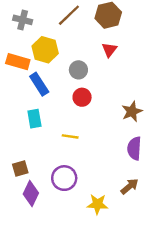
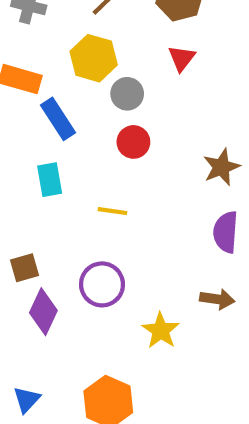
yellow hexagon: (45, 50) -> (94, 58), moved
brown arrow: (130, 186) -> (217, 299), turned 48
yellow star: (97, 204) -> (161, 331), turned 30

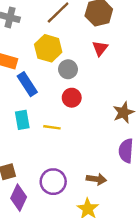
yellow line: (112, 211) -> (52, 127), moved
brown arrow: (217, 299) -> (96, 179), moved

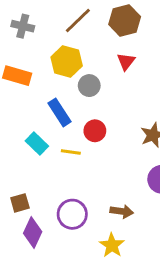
blue rectangle: (27, 84) -> (60, 112), moved
red circle: (72, 98) -> (95, 131), moved
cyan rectangle: (22, 120) -> (37, 144), turned -36

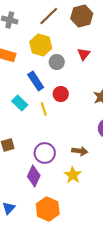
red triangle: (126, 61) -> (84, 54), moved
yellow line: (71, 152) -> (44, 109), turned 64
purple diamond: (33, 233) -> (34, 176), moved

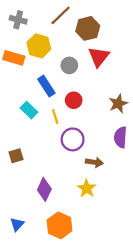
brown hexagon: (82, 16) -> (88, 28), moved
yellow hexagon: (41, 45) -> (39, 46), moved
red triangle: (84, 54) -> (99, 57), size x1.5
purple circle: (45, 153) -> (73, 139), moved

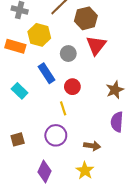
cyan rectangle: (29, 110) -> (20, 91), moved
yellow line: (55, 117) -> (63, 108), moved
purple circle: (73, 139) -> (56, 135), moved

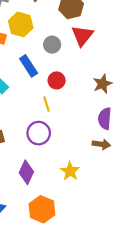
brown arrow: (92, 146) -> (101, 144), moved

